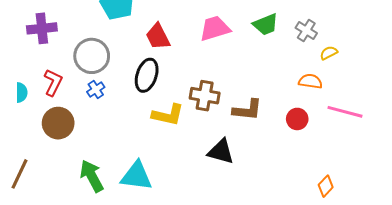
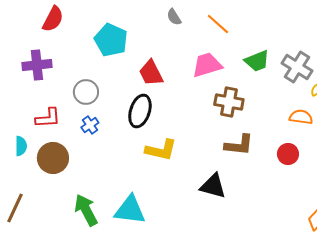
gray cross: (306, 30) -> (297, 67), size x1.4
gray circle: (92, 56) -> (86, 92), size x0.7
red L-shape: (53, 82) -> (48, 118), turned 60
cyan semicircle: (22, 93) -> (21, 146), moved
brown cross: (205, 96) -> (229, 102), moved

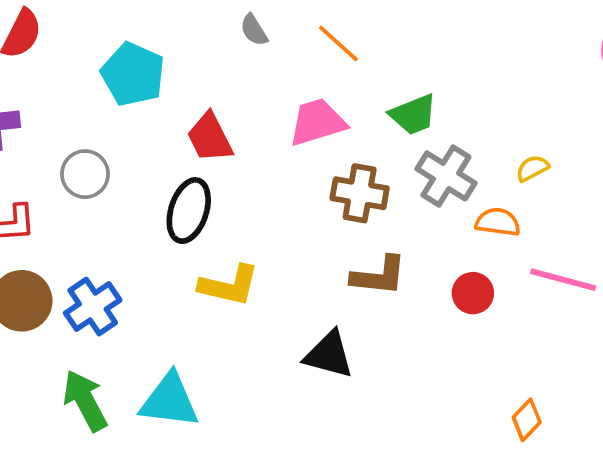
gray cross: (297, 67) -> (446, 176), moved
blue cross: (90, 125) -> (93, 307), moved, size x1.6

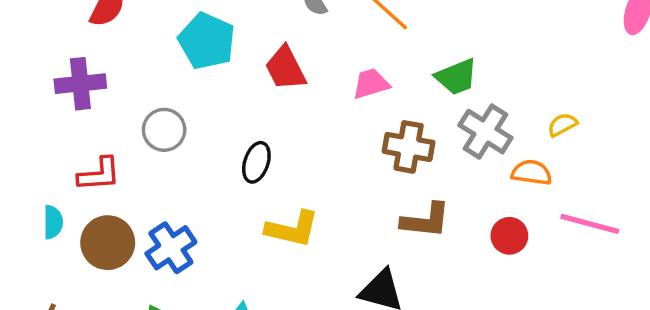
pink trapezoid: (317, 122) -> (371, 84), size x0.7
red trapezoid: (210, 138) -> (285, 68), moved
black ellipse: (189, 211) -> (256, 162), size x0.7

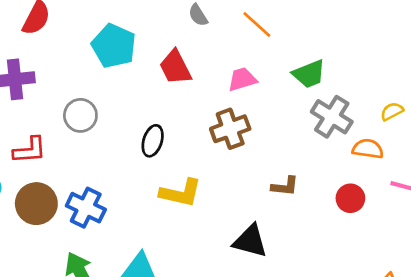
brown cross: (409, 147) -> (230, 129), moved, turned -30
brown L-shape: (426, 220) -> (285, 186), size x0.7
blue cross: (171, 248) -> (86, 208), turned -30

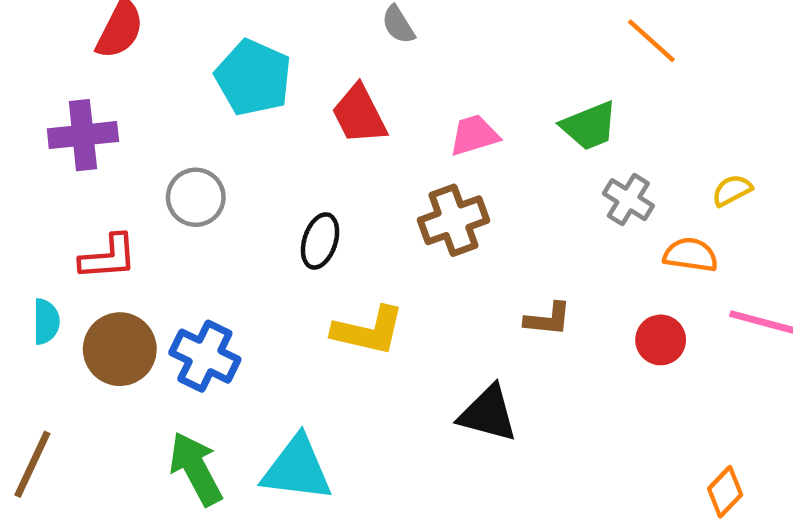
orange line: (257, 25) -> (651, 41), moved
gray cross: (332, 117) -> (628, 200), size x0.7

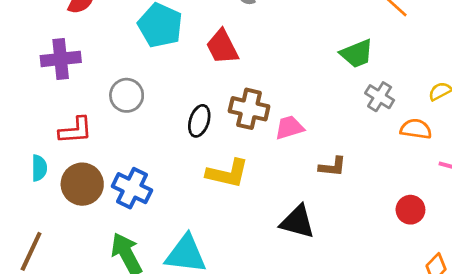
pink trapezoid: (474, 135) -> (289, 128), moved
brown cross: (453, 220) -> (249, 109), moved, turned 33
red circle: (661, 340) -> (410, 210), moved

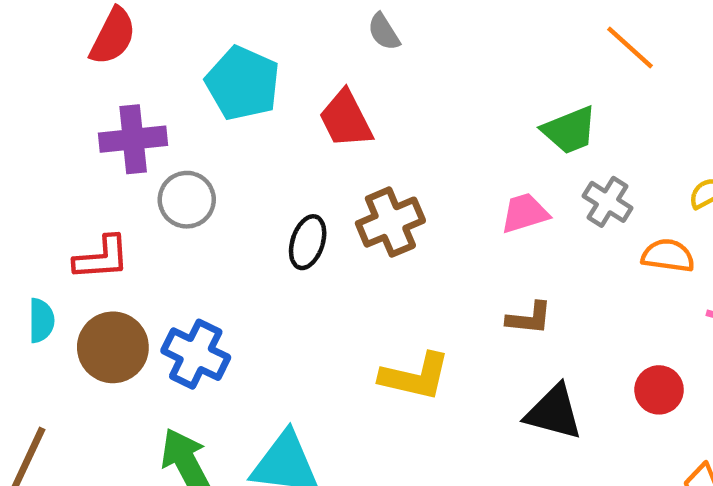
purple cross: (61, 59) -> (133, 139), moved
brown cross: (249, 109) -> (390, 222), turned -36
pink trapezoid: (289, 128) -> (525, 213), moved
yellow L-shape: (228, 173) -> (415, 376), moved
black triangle: (297, 222) -> (554, 412), moved

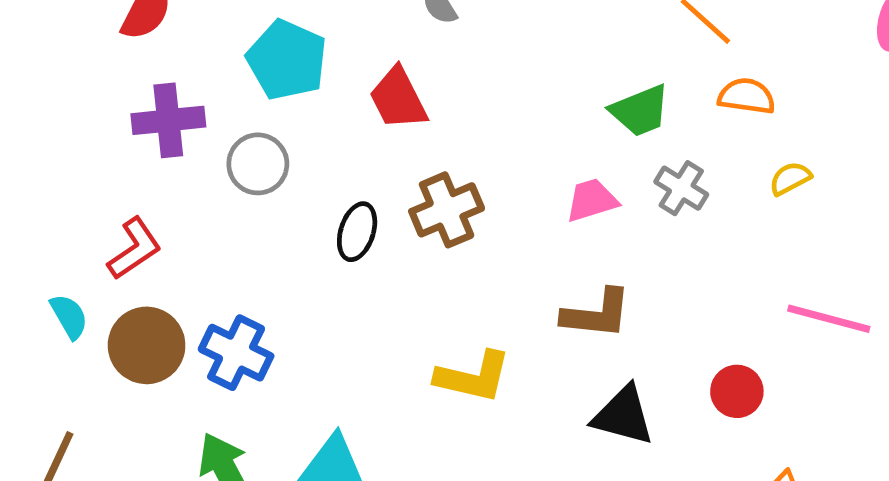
gray circle: (187, 200) -> (258, 164), moved
orange semicircle: (668, 256) -> (747, 96), moved
red L-shape: (102, 258) -> (134, 249), turned -30
brown L-shape: (529, 318) -> (597, 314), size x1.4
cyan semicircle: (41, 321) -> (69, 316), turned -30

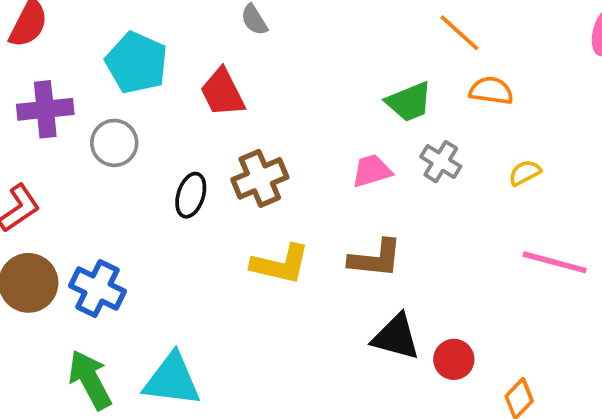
yellow semicircle: (790, 178) -> (525, 173), moved
yellow L-shape: (473, 377) -> (280, 264), moved
red circle: (737, 391) -> (454, 359), moved

